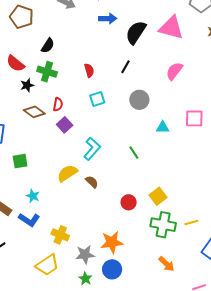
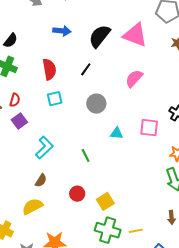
blue arrow: (108, 19) -> (62, 31), moved
red semicircle: (89, 70) -> (49, 69), size x1.5
yellow semicircle: (67, 173) -> (32, 206), moved
brown semicircle: (92, 182) -> (41, 180), turned 72
red circle: (129, 202) -> (77, 194), moved

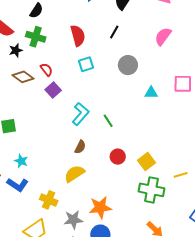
red semicircle: (15, 100) -> (46, 70), turned -48
green line: (86, 155) -> (108, 121), moved
yellow line: (136, 231) -> (181, 175), moved

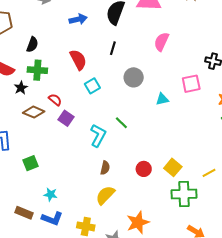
green line: (108, 121) -> (121, 123), moved

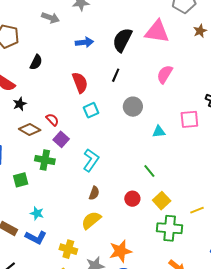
green cross: (37, 70) -> (45, 160), moved
green line: (121, 123) -> (149, 171), moved

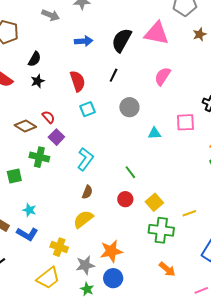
black star: (20, 104) -> (38, 81), moved
green line: (149, 171) -> (130, 172), moved

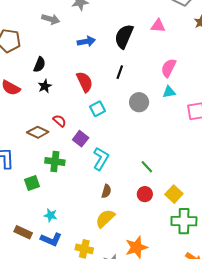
pink triangle: (157, 33) -> (158, 26), size x0.6
cyan triangle: (154, 133) -> (169, 92), moved
purple square: (56, 137) -> (81, 139), moved

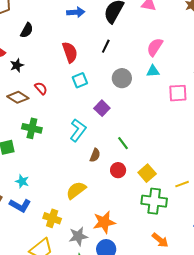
black star: (45, 86) -> (17, 65), moved
purple square: (81, 139) -> (102, 108), moved
brown semicircle: (106, 191) -> (95, 155), moved

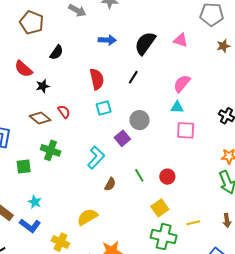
gray circle: (122, 78) -> (139, 120), moved
pink square: (178, 93) -> (186, 130), moved
red circle: (118, 170) -> (167, 177), moved

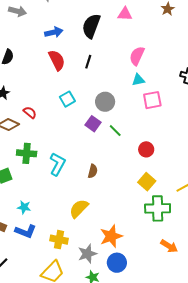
red semicircle: (97, 79) -> (57, 60), moved
cyan L-shape: (96, 157) -> (57, 164), moved
green line: (139, 175) -> (115, 131), moved

